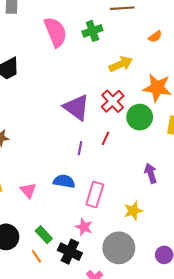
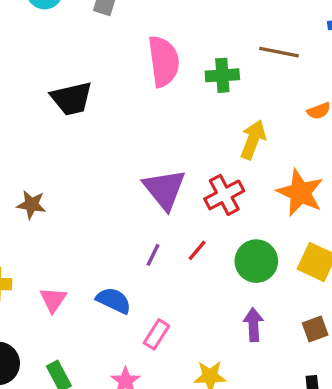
yellow arrow: (121, 64) -> (253, 140), turned -60
green circle: (140, 117) -> (256, 261), moved
pink rectangle: (95, 195) -> (156, 334), size x0.7

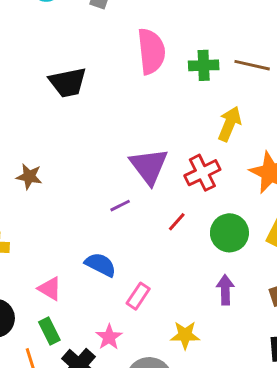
brown line: (279, 52) -> (252, 65), moved
purple line: (153, 255) -> (120, 206), moved, turned 36
pink triangle: (53, 300) -> (50, 289), moved, turned -35

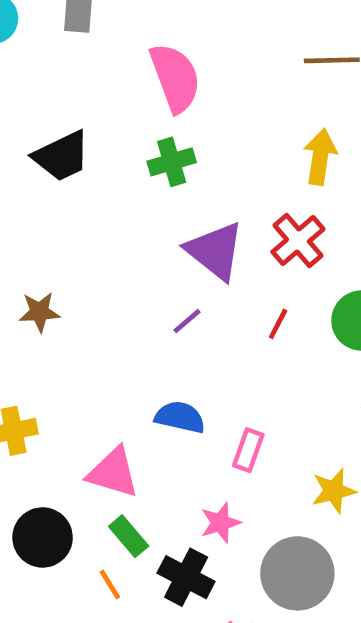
green cross: (204, 65) -> (172, 162), moved
pink triangle: (50, 289) -> (113, 472), size x1.4
pink star: (109, 337) -> (220, 523), turned 30

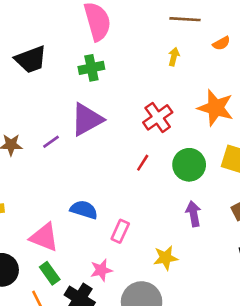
yellow arrow: (320, 157) -> (174, 57), moved, size x0.6
purple triangle: (215, 251) -> (87, 119), moved, turned 48
purple line: (187, 321) -> (51, 142), moved

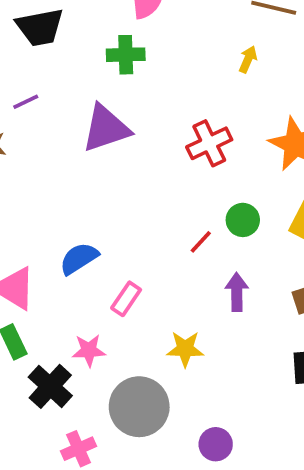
purple line: (51, 142) -> (26, 102), moved
red line: (143, 163) -> (201, 242), moved
green circle: (189, 165) -> (243, 220), size x0.7
blue semicircle: (84, 210) -> (79, 258), turned -60

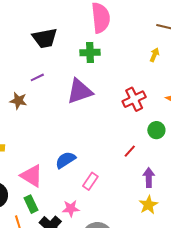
green circle: (243, 220) -> (156, 130), moved
yellow star: (185, 349) -> (148, 205), moved, turned -30

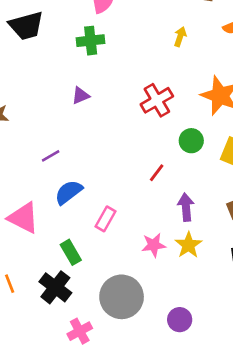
purple line: (37, 77) -> (51, 156), moved
purple triangle: (80, 91) -> (81, 96), size x0.5
green rectangle: (31, 204) -> (71, 252), moved
pink star: (71, 208) -> (154, 245), moved

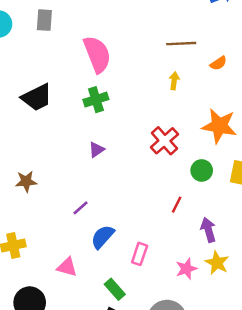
pink triangle: (23, 218) -> (67, 267), size x0.7

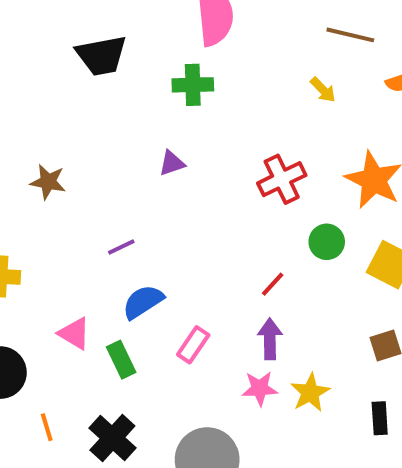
yellow arrow: (174, 81) -> (323, 90), turned 112
purple arrow: (208, 230) -> (270, 339), moved
green rectangle: (115, 289) -> (121, 360), moved

